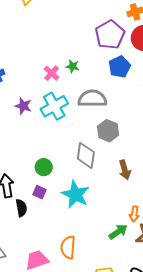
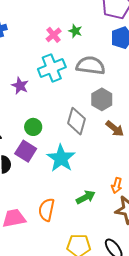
purple star: (23, 106) -> (20, 86), moved
brown arrow: (125, 170) -> (115, 129), moved, turned -42
purple square: (39, 192) -> (26, 151), size x1.5
green arrow: (118, 232) -> (86, 197), moved

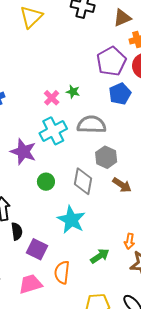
purple star: (20, 86) -> (23, 152), size x1.5
green circle: (33, 127) -> (46, 182), moved
purple square: (26, 151) -> (37, 249), moved

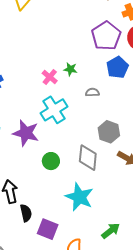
gray semicircle: (92, 125) -> (92, 92), moved, size x0.5

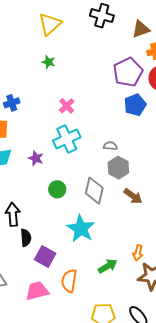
green star: (70, 69) -> (48, 62), moved
gray semicircle: (92, 92) -> (110, 146), moved
purple star: (26, 133) -> (36, 158), size x0.6

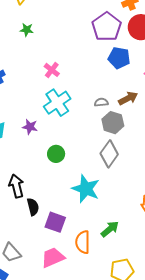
blue pentagon: (135, 105) -> (119, 58), turned -30
gray diamond: (94, 191) -> (109, 154), moved, turned 32
brown arrow: (133, 196) -> (128, 98), moved, turned -54
green arrow: (108, 266) -> (110, 229), moved

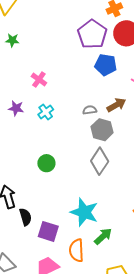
cyan cross: (57, 103) -> (46, 112), size x0.6
purple star: (30, 127) -> (16, 108), moved
cyan star: (86, 189) -> (84, 212), moved

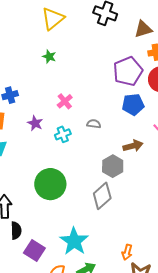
blue pentagon: (106, 65) -> (133, 104), turned -30
gray semicircle: (90, 110) -> (94, 124), moved
green circle: (46, 163) -> (50, 184), size x1.8

